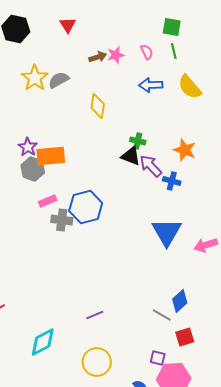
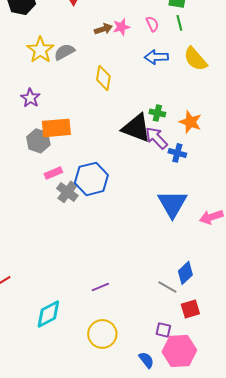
green cross: (138, 141) -> (157, 113), moved
purple star: (28, 147) -> (30, 98), moved
black triangle: (131, 156) -> (136, 128), size x1.5
gray cross: (62, 220) -> (67, 192), turned 30

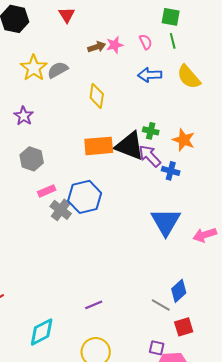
orange rectangle: (56, 128) -> (99, 146), moved

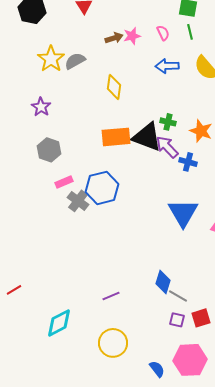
blue diamond: (179, 291) -> (163, 282), moved, turned -30
purple square: (157, 348) -> (177, 320), moved

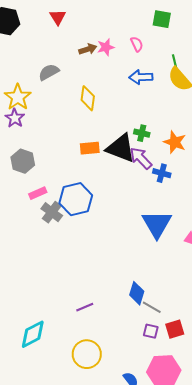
green line: (190, 32) -> (175, 62), moved
yellow star: (51, 59) -> (18, 97), moved
orange rectangle: (116, 137) -> (90, 148), size x0.7

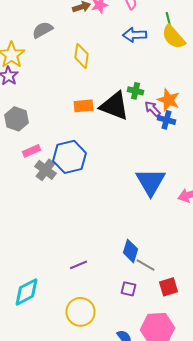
purple arrow: (141, 158) -> (152, 109), moved, size x0.7
blue cross: (162, 173) -> (166, 120), moved
purple square: (151, 331) -> (128, 289), moved

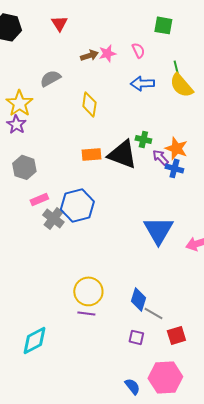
purple line: (78, 265) -> (86, 313), turned 30
yellow circle: (80, 312) -> (88, 291), moved

